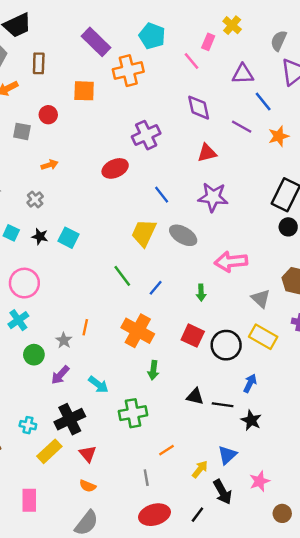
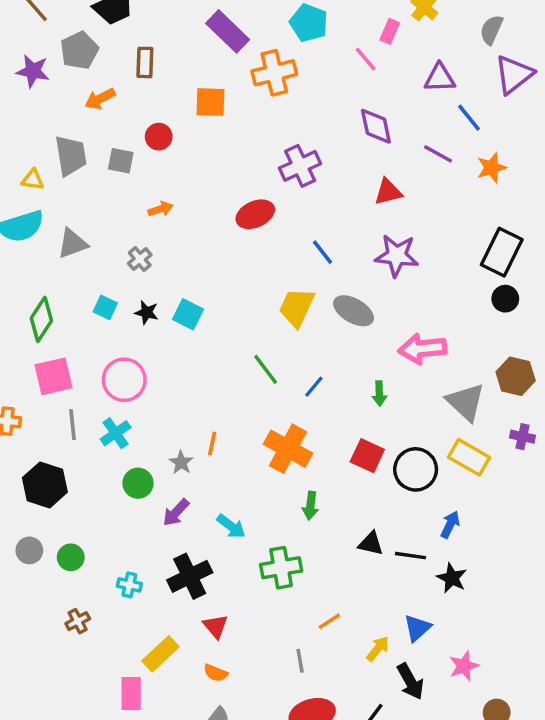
gray triangle: (261, 299) -> (466, 402), size x1.4
yellow rectangle: (49, 451) -> (160, 654), moved

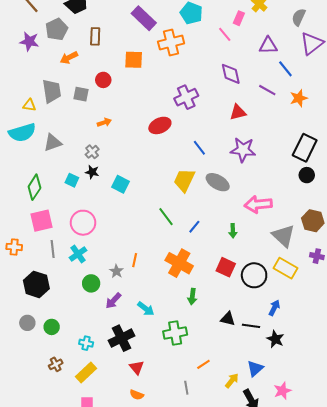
black star: (147, 312) -> (92, 172), moved
yellow rectangle: (160, 654) -> (86, 372), moved

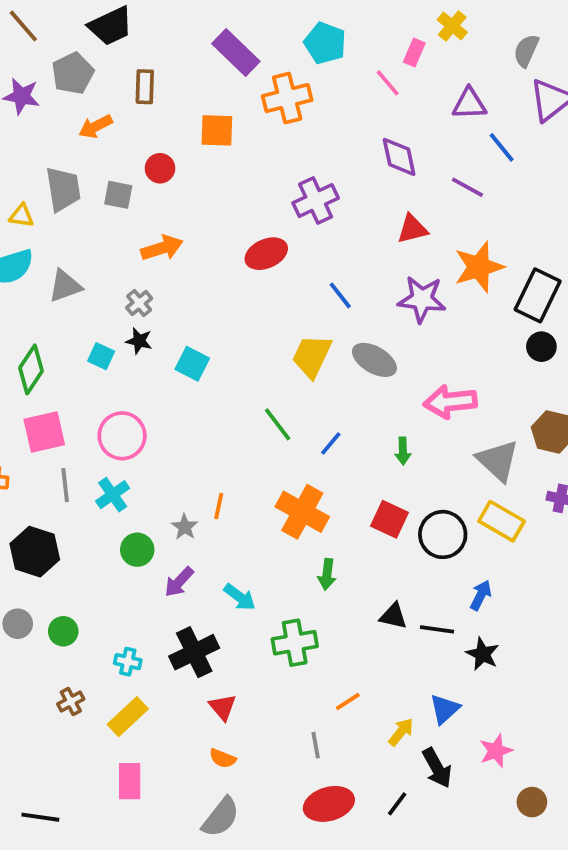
orange star: (299, 98) -> (479, 267), moved, size x1.5
orange arrow: (104, 122) -> (162, 248), size x1.5

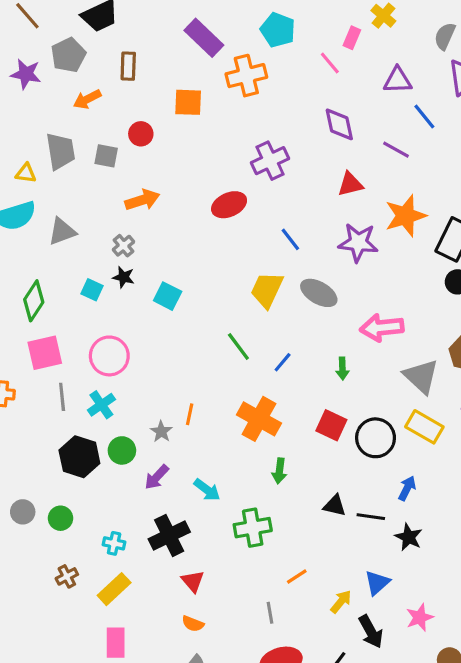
black hexagon: (35, 552) -> (79, 457), moved

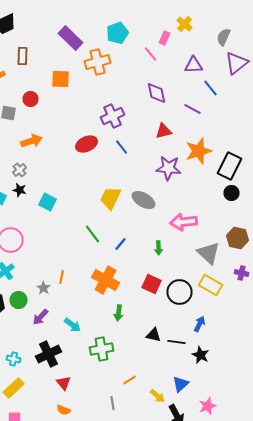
cyan pentagon: (278, 30) -> (118, 33), turned 30
blue line: (290, 239) -> (122, 147), moved
yellow arrow: (341, 602) -> (158, 396), turned 91

